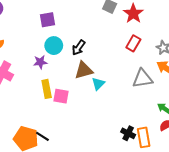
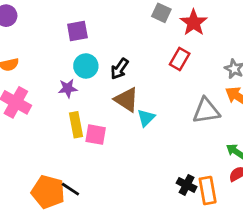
red rectangle: (133, 43) -> (180, 59), moved
brown triangle: (84, 70) -> (126, 100), turned 48

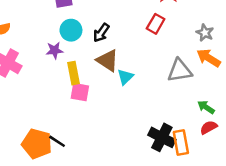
yellow rectangle: (76, 125) -> (73, 73), moved
black cross: (187, 185) -> (162, 137), size x1.5

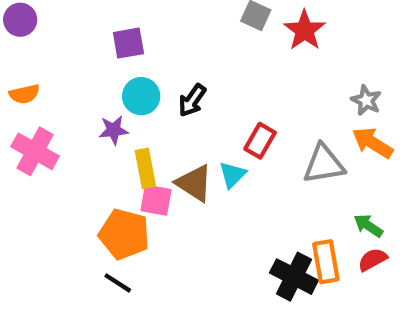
red rectangle: (156, 24) -> (260, 141), moved
brown triangle: (108, 60) -> (194, 183), moved
orange rectangle: (181, 143) -> (326, 262), moved
orange pentagon: (37, 144) -> (124, 234), moved

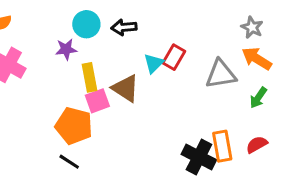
black arrow: (192, 100) -> (124, 27), turned 50
cyan triangle: (232, 175) -> (154, 63), moved
pink square: (156, 200) -> (97, 101), turned -30
green arrow: (368, 226) -> (258, 98), moved, turned -90

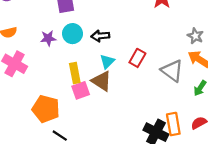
purple star: (66, 49) -> (48, 38), moved
cyan triangle: (154, 63) -> (107, 61), moved
gray triangle: (221, 74) -> (172, 71), turned 45
orange pentagon: (74, 126) -> (46, 109), moved

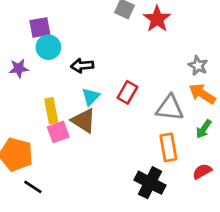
cyan circle: (73, 34) -> (48, 47), moved
gray triangle: (172, 71) -> (170, 108), turned -30
orange rectangle: (173, 124) -> (168, 147), moved

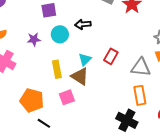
cyan circle: (48, 47) -> (60, 34), moved
black arrow: (82, 66) -> (83, 24), moved
pink square: (58, 132) -> (67, 97), moved

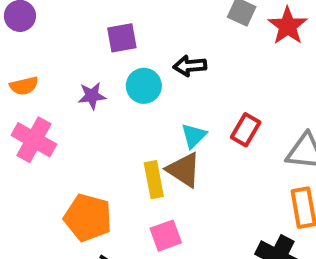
yellow rectangle: (57, 69) -> (154, 180), moved
pink square: (67, 97) -> (166, 236), moved

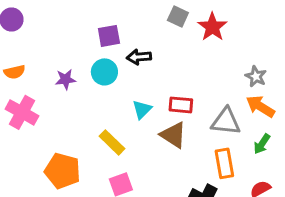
purple square: (122, 38) -> (109, 36), moved
red rectangle: (246, 130) -> (181, 105), turned 65
brown triangle: (184, 170) -> (173, 135), moved
yellow rectangle: (154, 180) -> (112, 142), turned -35

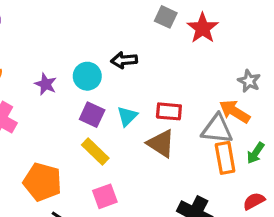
purple square: (109, 36) -> (92, 115), moved, turned 35
purple star: (65, 79) -> (46, 84), turned 30
orange arrow: (260, 106) -> (235, 111), moved
orange rectangle: (224, 163) -> (225, 158), moved

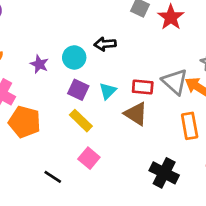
gray triangle: (217, 129) -> (175, 82), moved, turned 36
orange pentagon: (42, 182) -> (25, 122), moved
pink square: (105, 196) -> (89, 158), turned -30

